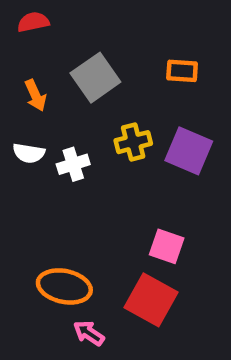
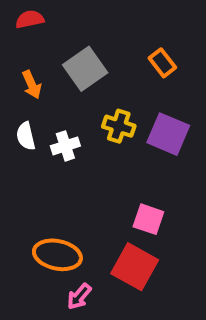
orange rectangle: (182, 71) -> (162, 63), turned 48
yellow cross: (133, 142) -> (119, 126), turned 32
white semicircle: (29, 153) -> (26, 136), turned 68
pink arrow: (89, 333) -> (79, 296), turned -84

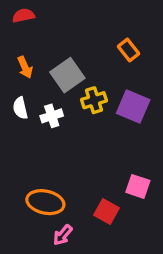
gray square: (85, 69) -> (67, 75), moved
yellow cross: (119, 126) -> (94, 100), turned -35
pink square: (148, 219) -> (138, 186), moved
red square: (135, 267) -> (107, 212), size x0.7

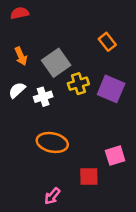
white semicircle: (20, 108) -> (17, 90), turned 60
pink square: (138, 186) -> (115, 156), turned -36
orange ellipse: (45, 202) -> (52, 142), moved
red square: (107, 212) -> (89, 176), turned -30

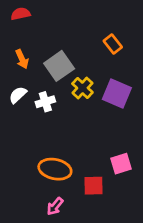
yellow cross: (78, 84) -> (82, 88), turned -30
orange ellipse: (52, 142) -> (55, 169), moved

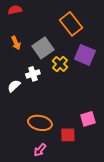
orange rectangle: (113, 44) -> (71, 24), moved, size x1.6
purple square: (117, 93) -> (85, 55), moved
white semicircle: (18, 95) -> (14, 86), moved

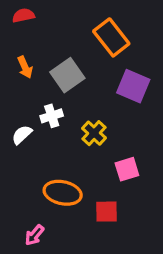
yellow cross: (60, 64) -> (94, 133), moved
pink square: (88, 119) -> (127, 169), moved
pink arrow: (40, 150) -> (34, 235), moved

